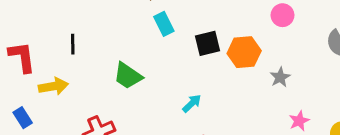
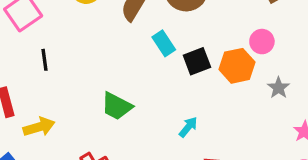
pink circle: (283, 15) -> (262, 42), moved
cyan rectangle: (164, 24) -> (164, 43), moved
black line: (73, 44) -> (45, 60), moved

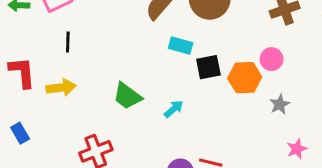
cyan rectangle: (164, 43) -> (181, 45), turned -50
yellow arrow: (39, 127) -> (61, 87), moved
cyan arrow: (188, 127) -> (174, 109), moved

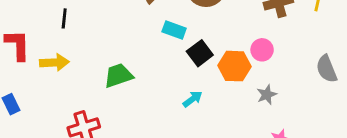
black square: (208, 67) -> (200, 53), turned -30
green trapezoid: (127, 96) -> (118, 76), turned 120
cyan arrow: (174, 109) -> (193, 99), moved

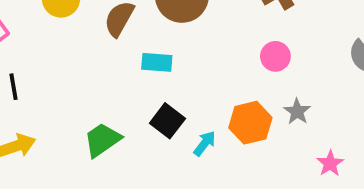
black square: (200, 53) -> (167, 121), moved
orange hexagon: (234, 66) -> (250, 123), moved

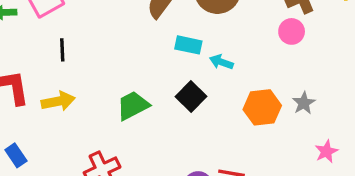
pink circle: (275, 56) -> (292, 31), moved
cyan arrow: (205, 143) -> (221, 62), moved, turned -115

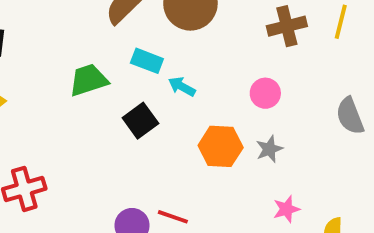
pink circle: (292, 31) -> (265, 93), moved
green trapezoid: (133, 106) -> (88, 80), moved

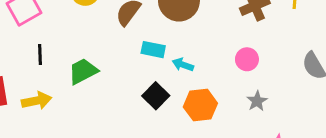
green trapezoid: (88, 80) -> (83, 71), moved
orange hexagon: (221, 146) -> (200, 105), moved

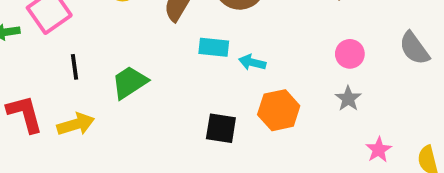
pink circle: (247, 59) -> (350, 54), moved
black square: (156, 96) -> (221, 128), moved, turned -30

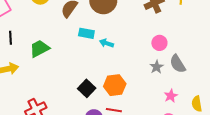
gray semicircle: (414, 48) -> (178, 64), moved
orange hexagon: (279, 110) -> (115, 85), moved
black square: (221, 128) -> (87, 88), moved, turned 30

